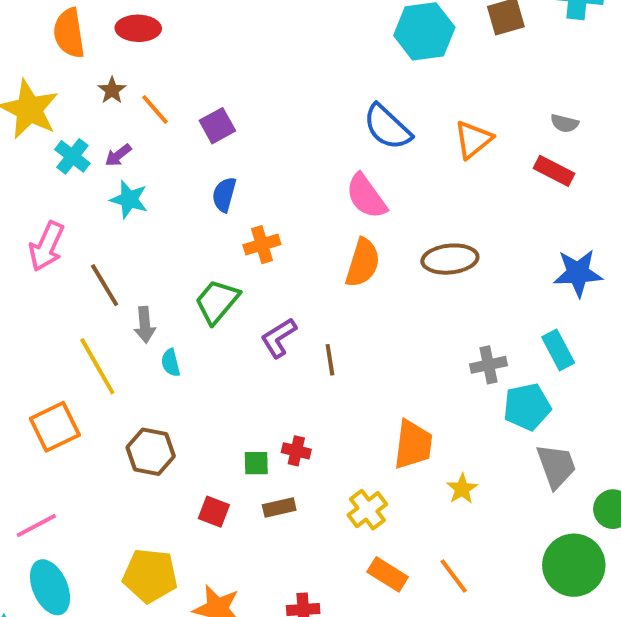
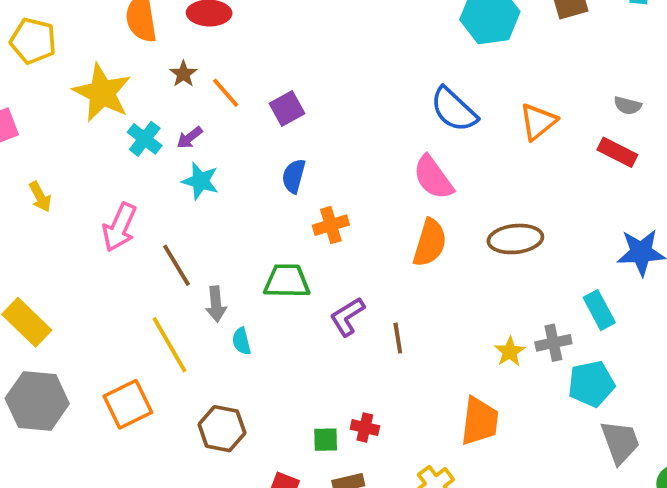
green trapezoid: (217, 302) -> (287, 281), turned 51
cyan rectangle: (558, 350) -> (599, 310), moved
yellow star: (462, 489) -> (510, 352), moved

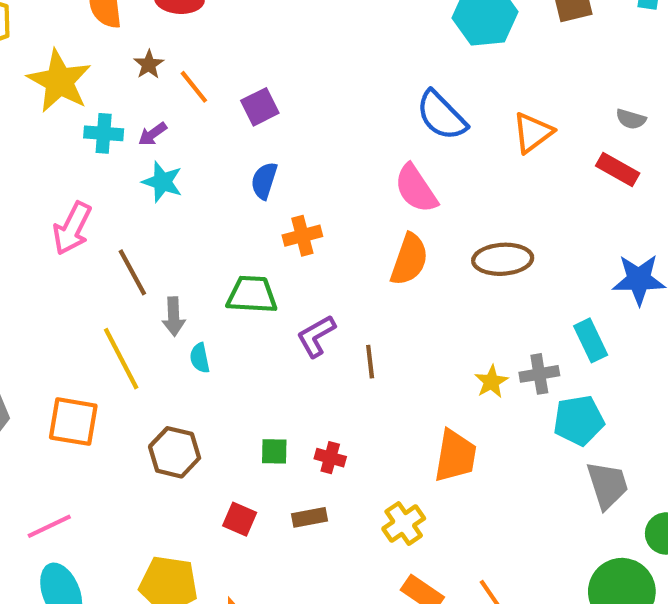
cyan cross: (145, 139) -> (104, 133), turned -36
orange square: (128, 404) -> (73, 422), turned 33
green square: (326, 440) -> (274, 451), moved

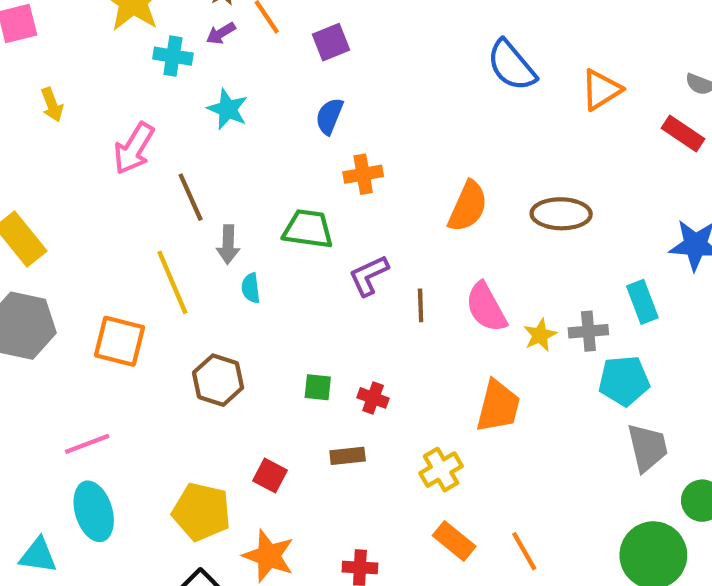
purple arrow: (153, 134) -> (221, 33), moved
pink semicircle: (416, 189) -> (486, 307), moved
red square: (240, 519) -> (270, 476), moved

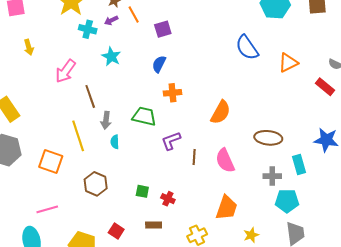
brown ellipse: (561, 214) -> (268, 138), moved
yellow star: (540, 335) -> (251, 235), moved
pink line: (87, 444) -> (47, 209), moved

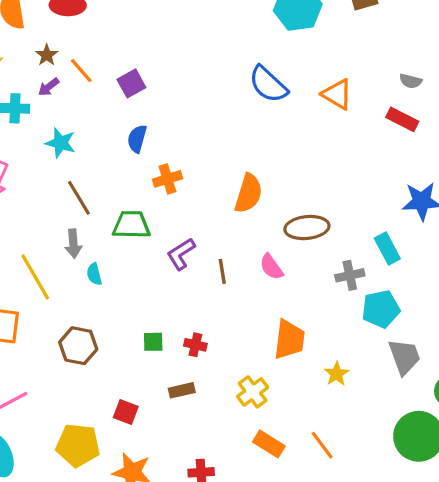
orange triangle: (288, 63) -> (337, 94), turned -50
brown line: (90, 96) -> (79, 198), moved
brown ellipse: (268, 138) -> (307, 228), moved
pink semicircle: (225, 161) -> (271, 267), size x0.7

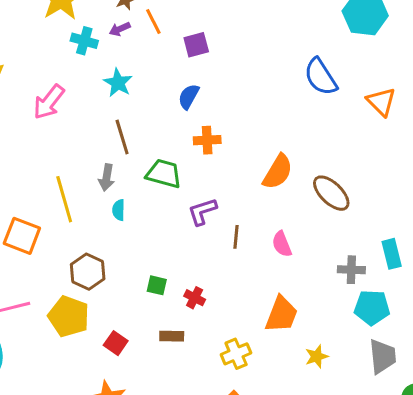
brown ellipse: (307, 228) -> (331, 193), moved, turned 36
yellow pentagon: (78, 445) -> (69, 316), moved

